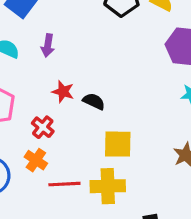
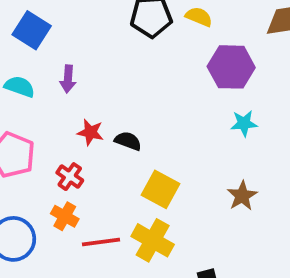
yellow square: (118, 144) -> (160, 189), turned 32
yellow cross: (108, 186) -> (153, 240), turned 36

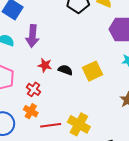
purple arrow: (68, 79) -> (32, 36), size x1.5
yellow square: (160, 189) -> (92, 71), moved, turned 36

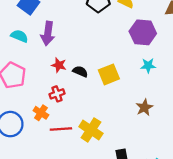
red cross: (34, 89) -> (57, 94), moved, turned 32

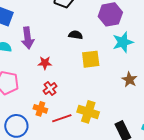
cyan star: (148, 66) -> (123, 42), size x1.5
black semicircle: (80, 72) -> (76, 35), moved
yellow square: (109, 74) -> (91, 59), turned 30

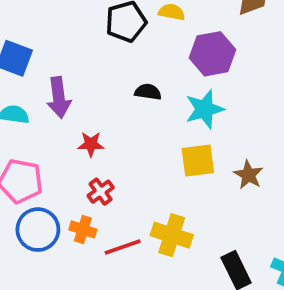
cyan star: (123, 42) -> (205, 109), moved
yellow square: (91, 59) -> (198, 161), moved
blue circle: (16, 126) -> (38, 230), moved

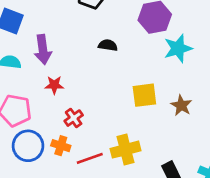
cyan star: (205, 109) -> (178, 48), moved
red star: (91, 144) -> (54, 85), moved
yellow cross: (172, 235) -> (126, 150), turned -32

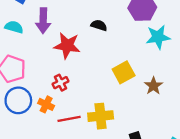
red star: (54, 85) -> (67, 46), moved, size x1.6
yellow square: (144, 95) -> (124, 72), turned -30

